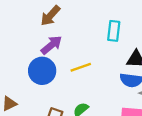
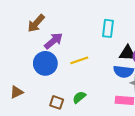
brown arrow: (50, 16) -> (36, 23), moved

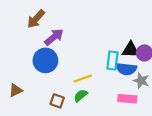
cyan rectangle: (108, 28) -> (112, 60), moved
yellow line: (79, 60) -> (83, 79), moved

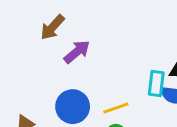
blue circle: (45, 60) -> (73, 107), moved

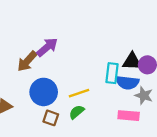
brown arrow: (52, 27) -> (27, 61), moved

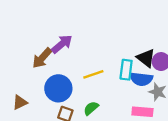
black triangle: (132, 61) -> (146, 58), turned 36
yellow line: (79, 93) -> (93, 74), moved

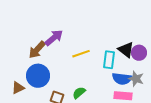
yellow line: (93, 74) -> (81, 54), moved
blue semicircle: (141, 79) -> (122, 79), moved
blue circle: (58, 88) -> (38, 76), moved

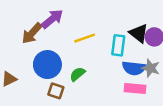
blue circle: (38, 76) -> (47, 65), moved
green semicircle: (79, 93) -> (77, 74), moved

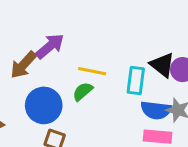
yellow line: (85, 38) -> (92, 71), turned 30
green semicircle: (77, 74) -> (83, 91), moved

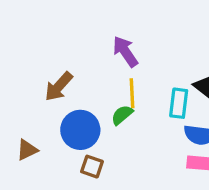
purple arrow: (50, 46) -> (125, 52), moved, turned -84
yellow line: (92, 71) -> (132, 93), turned 76

